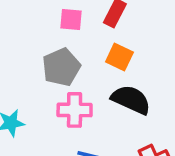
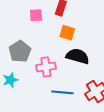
gray pentagon: (61, 67) -> (20, 51), moved

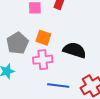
orange square: (67, 33) -> (43, 38), moved

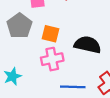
gray pentagon: (17, 43) -> (19, 26), moved

